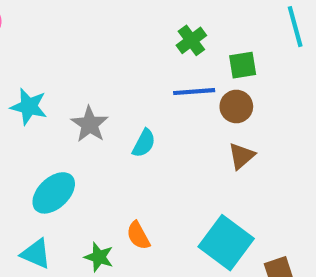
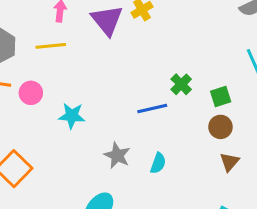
blue line: (194, 92) -> (152, 108), moved
cyan star: (29, 107) -> (72, 116), moved

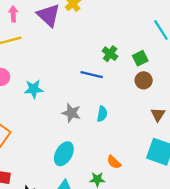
blue line: (152, 108) -> (92, 75), turned 35
brown triangle: (229, 162) -> (158, 115), moved

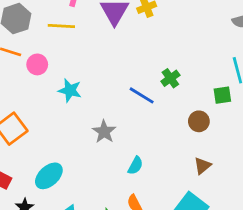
green square: (140, 58) -> (222, 95), moved
cyan semicircle: (102, 114) -> (135, 166), moved
cyan ellipse: (64, 154) -> (49, 176), moved

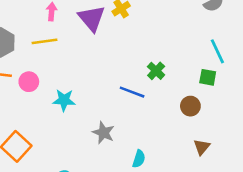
green square: (222, 95) -> (208, 77), turned 30

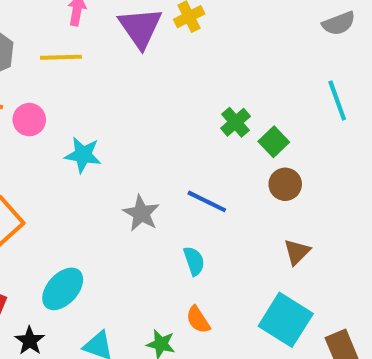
green square: (208, 77) -> (274, 142), moved, turned 30
blue line: (132, 92) -> (207, 201), moved
cyan semicircle: (139, 159) -> (194, 261), turned -42

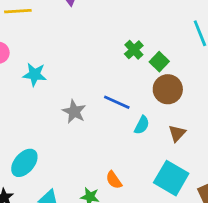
brown circle: (285, 184) -> (168, 89), size x1.4
cyan semicircle: (194, 261) -> (142, 125), moved, turned 48

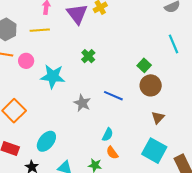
green cross: (134, 50) -> (88, 56), moved
cyan star: (35, 75) -> (53, 76), size x1.4
cyan semicircle: (142, 125) -> (108, 135), moved

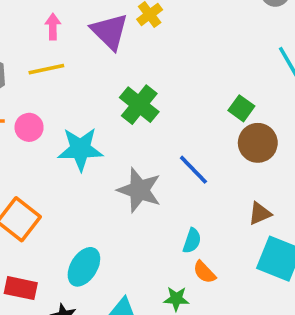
green cross: (88, 56) -> (139, 105), size x1.5
blue line: (113, 96) -> (193, 170), turned 30
gray star: (82, 103) -> (139, 190), size x1.4
brown triangle: (158, 118) -> (260, 213), moved, turned 32

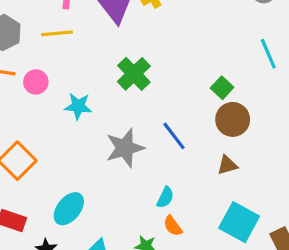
cyan star: (80, 149) -> (78, 106), size x0.7
gray star: (139, 190) -> (125, 148), turned 30
brown triangle: (260, 213) -> (227, 165), moved

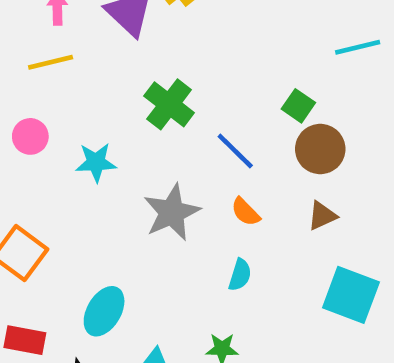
cyan line: (268, 54) -> (358, 47), turned -72
blue line: (174, 136) -> (235, 151), moved
orange semicircle: (173, 226) -> (245, 212), moved

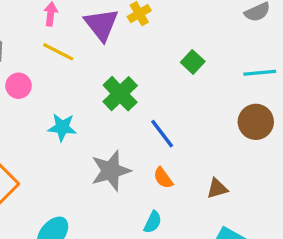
yellow line: (51, 62) -> (58, 52), moved, turned 32
green square: (298, 106) -> (193, 62), moved
pink circle: (30, 136) -> (18, 86), moved
brown circle: (320, 149) -> (256, 122), moved

